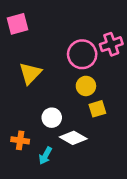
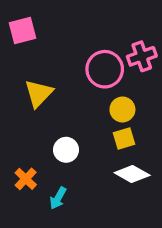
yellow circle: (86, 86) -> (122, 110), moved
white diamond: (73, 138) -> (132, 174), moved
orange cross: (20, 140) -> (26, 179), turned 36

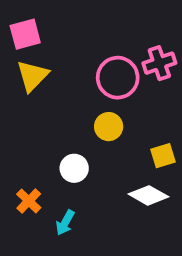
yellow triangle: (39, 93) -> (32, 76), moved
yellow circle: (122, 110) -> (109, 127), moved
yellow square: (124, 139) -> (163, 156), moved

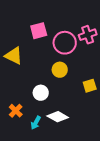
pink square: (25, 34) -> (39, 31), moved
yellow triangle: (32, 76) -> (14, 56), moved, turned -48
white diamond: (148, 195) -> (58, 117), moved

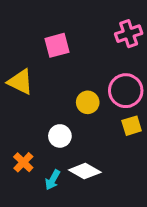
pink cross: (88, 35) -> (129, 34), moved
pink circle: (65, 43) -> (126, 91), moved

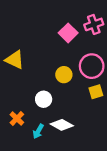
pink square: (57, 45) -> (68, 33), moved, turned -30

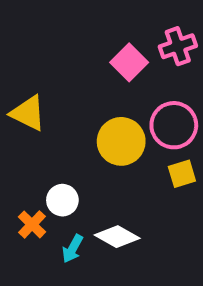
yellow circle: (64, 75) -> (121, 141), size x1.5
white circle: (44, 99) -> (62, 200), moved

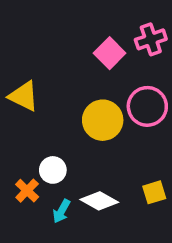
yellow square: (182, 174) -> (154, 192), moved

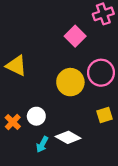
pink cross: (151, 39) -> (103, 14), moved
orange cross: (27, 191) -> (13, 122), moved
yellow square: (154, 192) -> (104, 115), moved

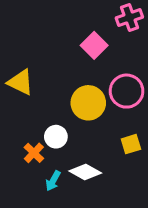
white circle: (36, 116) -> (56, 137), moved
orange cross: (13, 122) -> (34, 153), moved

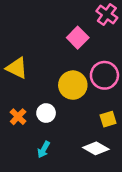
pink cross: (129, 18) -> (107, 14), turned -35
orange cross: (34, 153) -> (18, 117), moved
white diamond: (85, 172) -> (96, 148), moved

